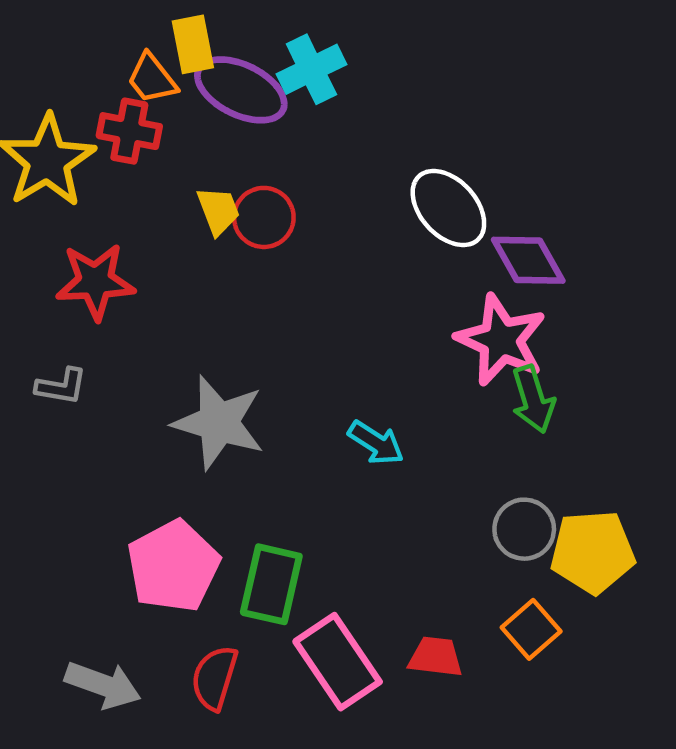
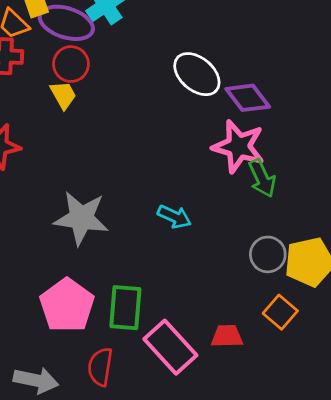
red circle: (264, 217) -> (71, 64), moved

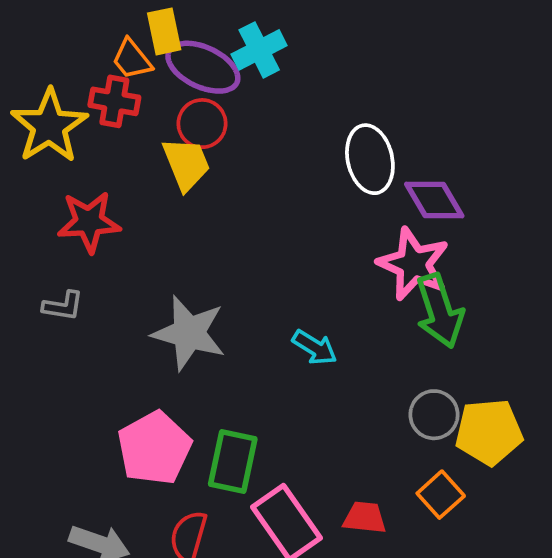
white ellipse: (197, 74) -> (370, 159), turned 30
yellow trapezoid: (63, 95) -> (186, 164), size x1.4
green arrow: (262, 178) -> (440, 311), size x1.4

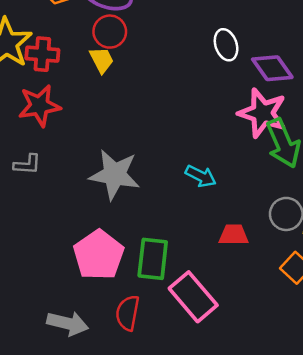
red cross: (114, 101) -> (42, 54), moved
white ellipse: (370, 159) -> (226, 45), size x0.7
yellow trapezoid: (186, 164) -> (102, 60), size x0.7
red trapezoid: (365, 518) -> (234, 235), moved

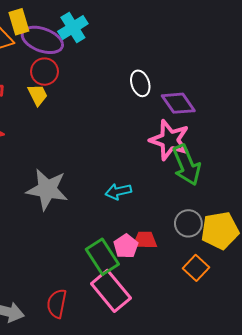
cyan arrow: (201, 176) -> (118, 191), turned 140
pink pentagon: (99, 255) -> (126, 246), moved, size x0.6
green rectangle: (153, 259) -> (102, 257), moved, turned -40

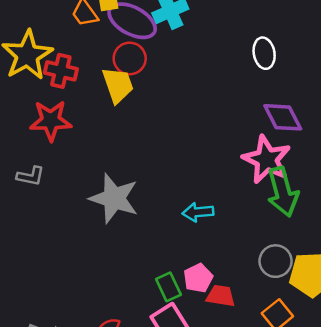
white ellipse: (140, 83) -> (264, 53), moved
yellow trapezoid: (38, 95) -> (118, 85), size x1.4
red trapezoid: (145, 240) -> (221, 296), moved
green rectangle: (102, 257) -> (168, 287), size x0.7

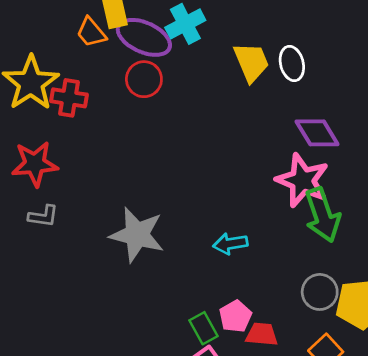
yellow trapezoid: (118, 85) -> (251, 62), moved
red star: (51, 121) -> (35, 164), moved

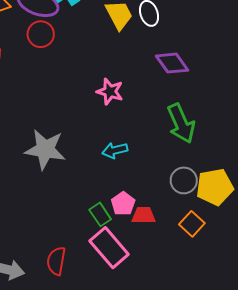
pink star: (303, 181) -> (110, 92), moved, size x0.7

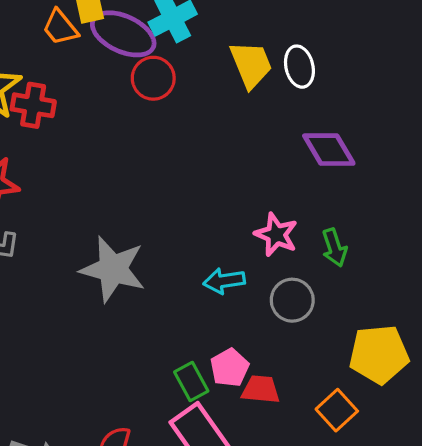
red circle: (41, 34) -> (153, 78), moved
pink star: (110, 92) -> (276, 235), moved
green arrow: (181, 123) -> (334, 248), size x0.6
gray circle: (184, 180) -> (292, 300), moved

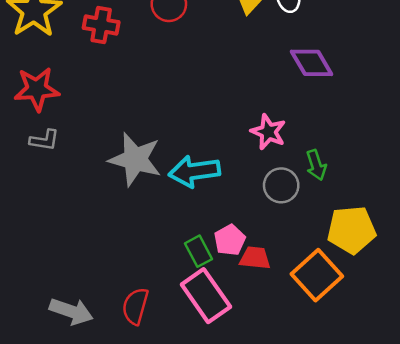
red cross: (33, 105) -> (101, 25), moved
green arrow: (334, 248) -> (316, 165), moved
cyan arrow: (224, 281) -> (194, 171), moved, size x1.5
orange square: (337, 410) -> (317, 275), size x1.5

